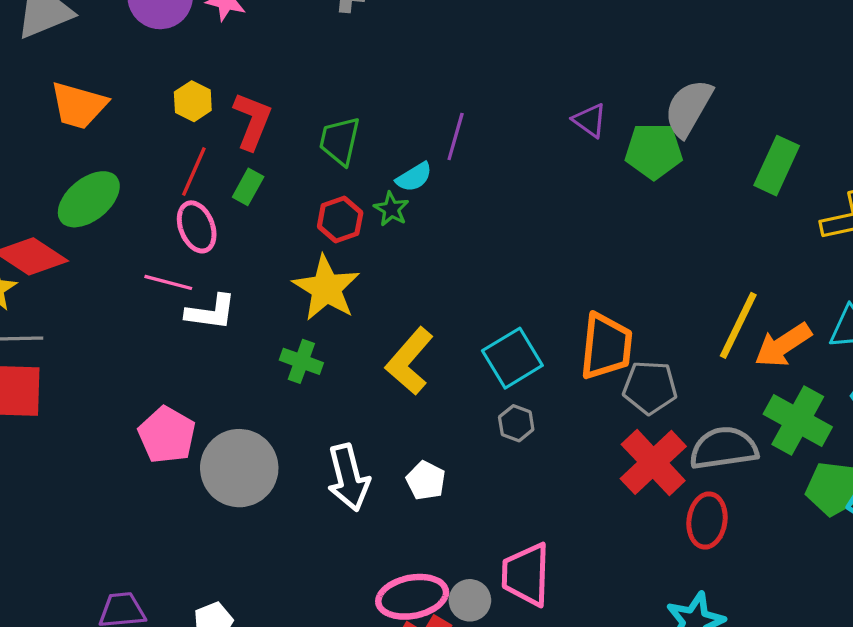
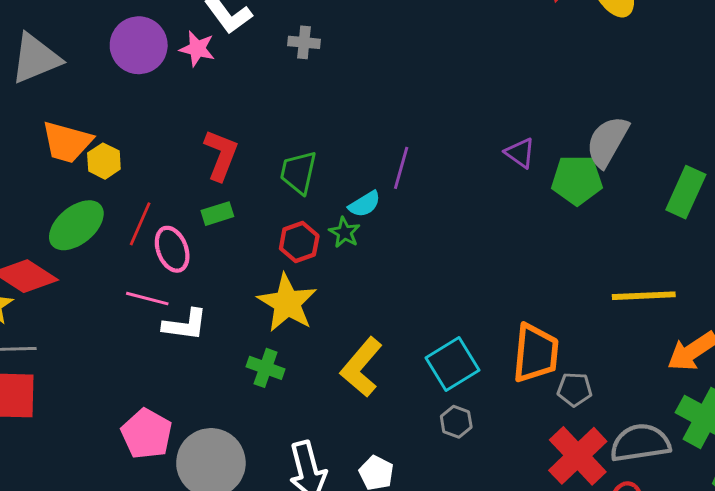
yellow hexagon: (193, 101) -> (104, 161), moved
red line: (194, 172) -> (140, 224), moved
green rectangle: (248, 187) -> (217, 214), turned 44
yellow line: (738, 325) -> (644, 296), moved, turned 62
gray pentagon: (650, 387) -> (575, 389), size x0.7

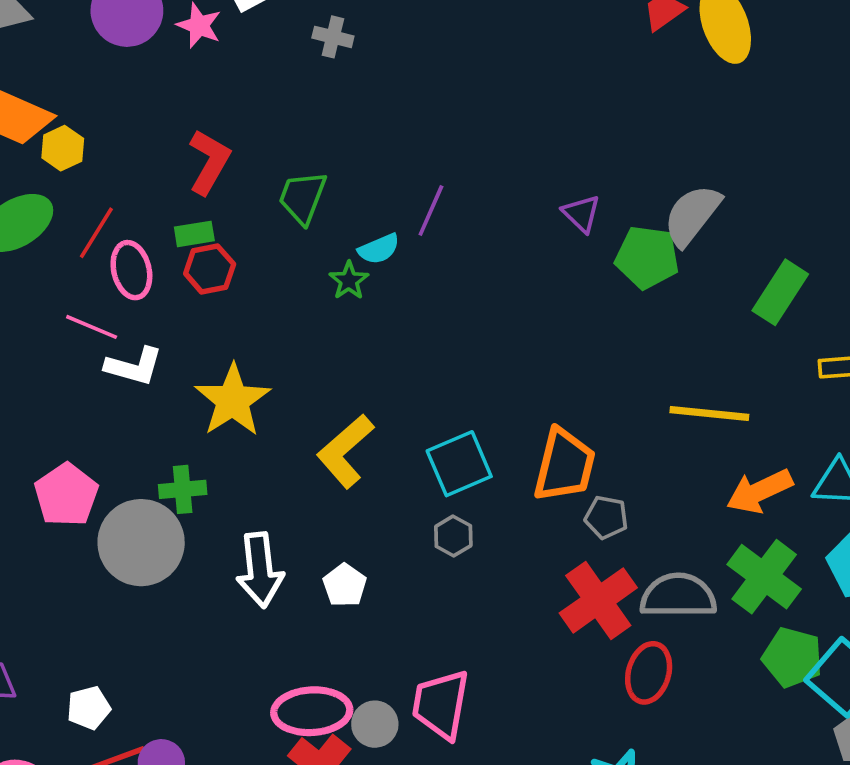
red hexagon: (299, 242) -> (210, 269), moved
yellow star: (287, 303) -> (233, 400), moved
green cross: (266, 368) -> (183, 489), moved, turned -33

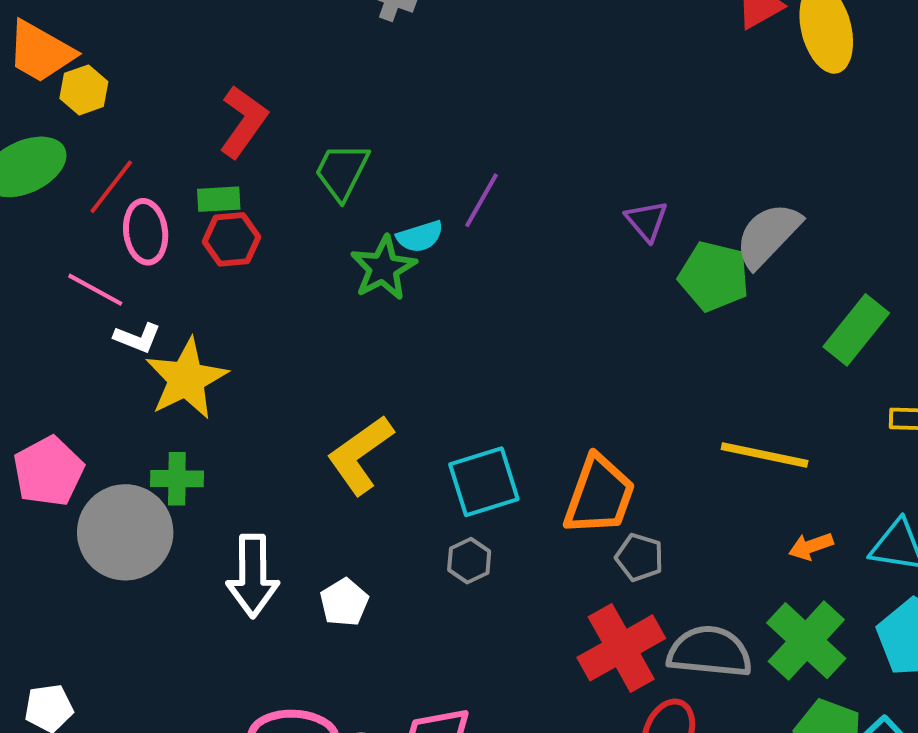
green star: (349, 281) -> (383, 268), size x1.5
white L-shape: (134, 366) -> (137, 338), size x0.7
yellow star: (233, 400) -> (186, 379), moved
orange arrow: (760, 491) -> (811, 546), size x0.6

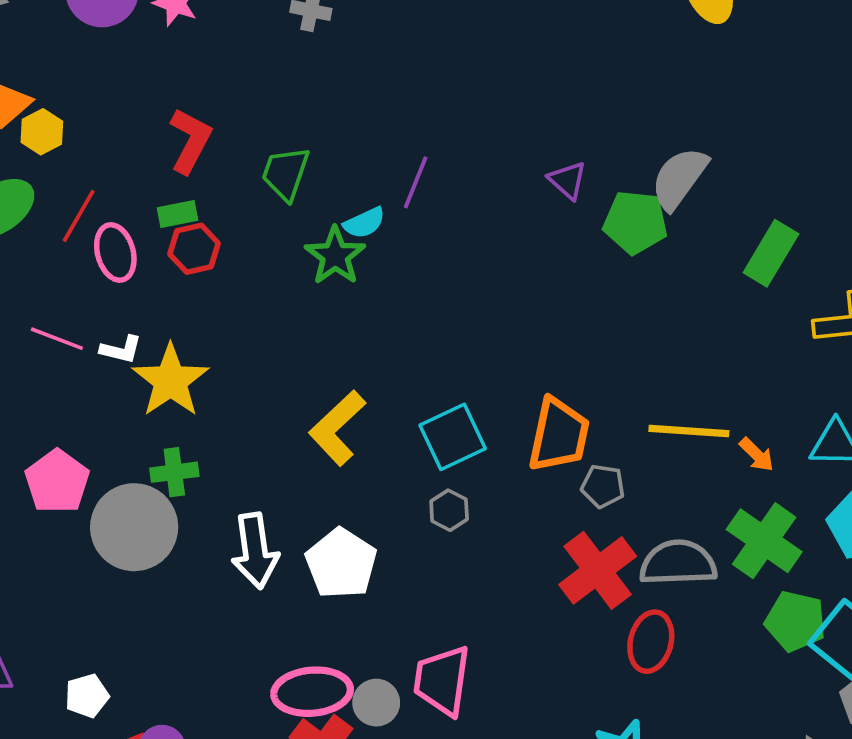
pink line: (95, 290) -> (57, 339), moved
yellow line: (765, 455) -> (689, 431), moved
orange arrow: (811, 546) -> (757, 455), turned -108
white pentagon: (344, 602) -> (341, 563), size x1.6

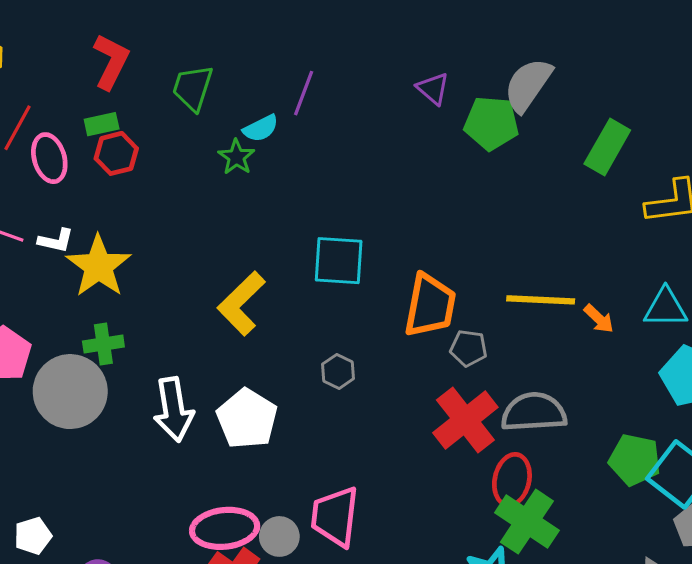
green star: (335, 256) -> (236, 157), size x0.7
cyan square: (453, 437) -> (339, 261), moved, turned 30
green cross: (764, 541) -> (527, 522), moved

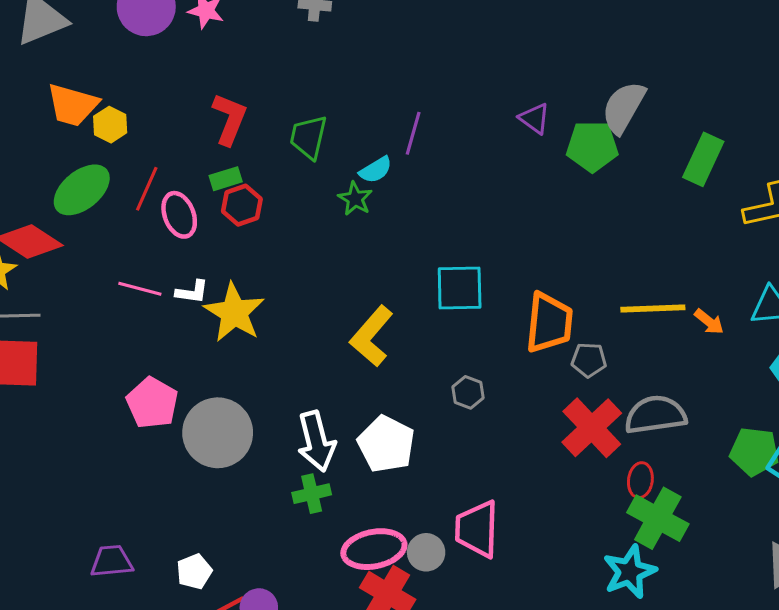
green cross: (103, 344) -> (312, 494), moved
red ellipse: (512, 480) -> (640, 480), size x0.7

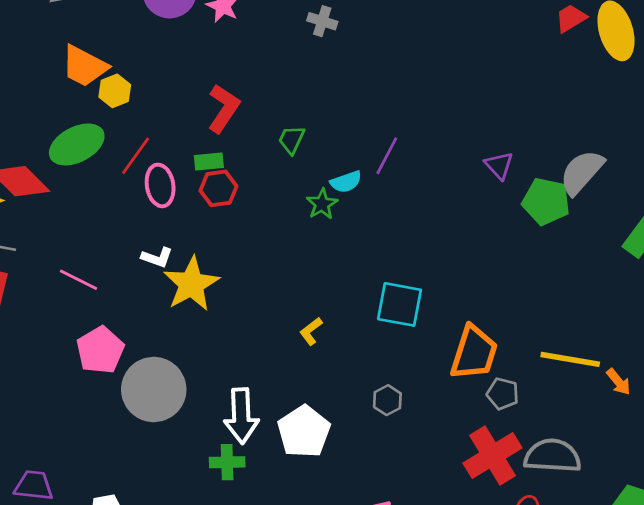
green trapezoid: (308, 137) -> (291, 140), size x0.7
pink line: (140, 289) -> (78, 280), moved
yellow L-shape: (372, 336) -> (311, 331), size x0.5

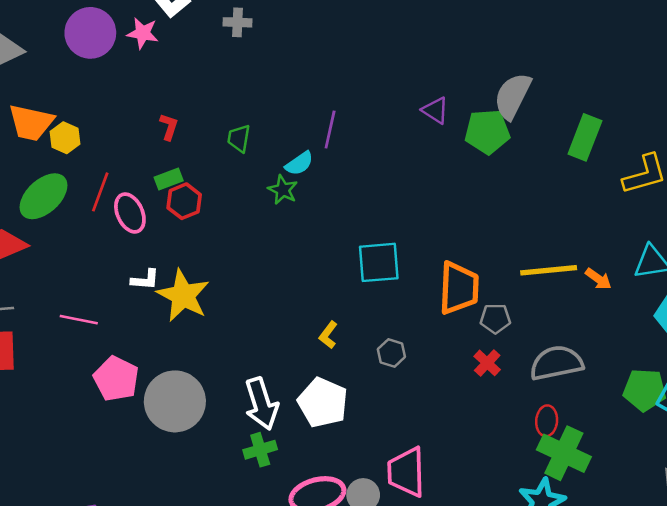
red L-shape: (224, 108) -> (169, 127), size x0.6
yellow L-shape: (311, 331) -> (328, 335), moved
red cross: (493, 455) -> (487, 363), moved, size x0.5

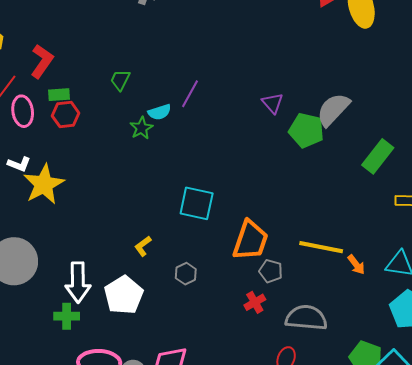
red L-shape: (169, 127) -> (42, 61), moved, size x1.6

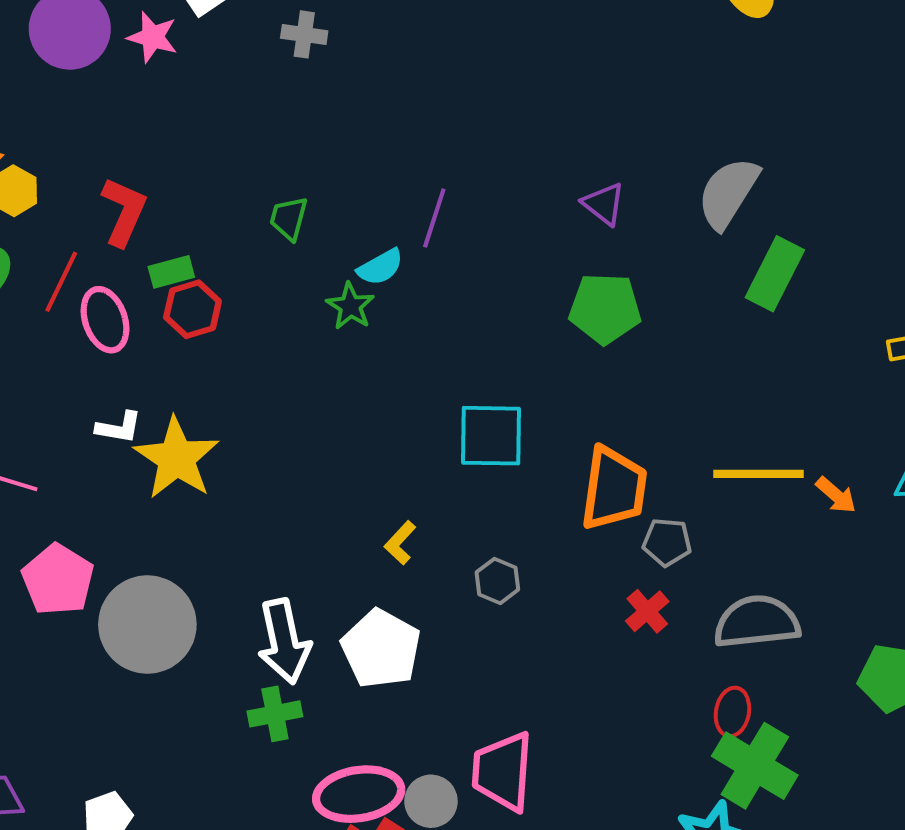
green pentagon: (306, 130) -> (605, 308), moved
green rectangle: (378, 156) -> (775, 274), moved

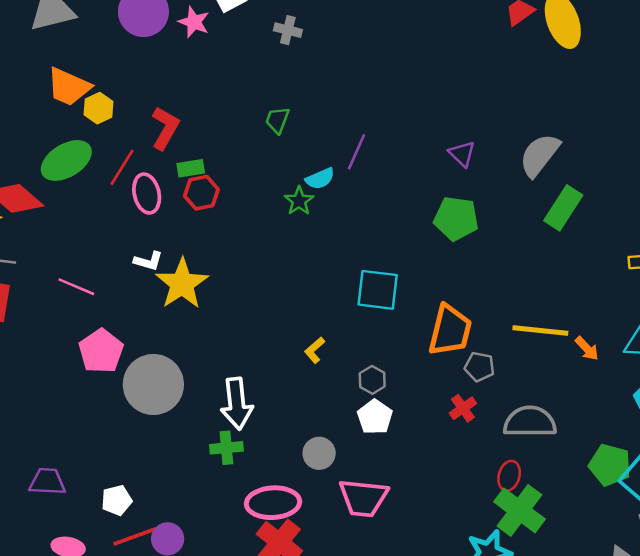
green trapezoid: (289, 218) -> (277, 120), moved
white pentagon: (381, 649) -> (375, 417), moved, size x0.7
pink trapezoid: (503, 771) -> (363, 498), turned -94
gray circle: (431, 801) -> (319, 453), moved

